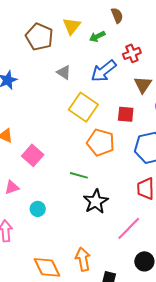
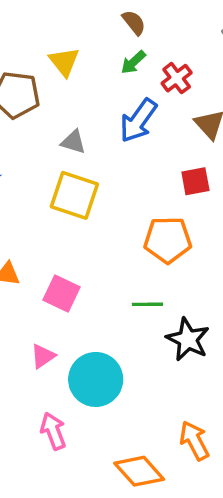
green arrow: (97, 36) -> (133, 62), moved
yellow square: (83, 107) -> (74, 195), moved
cyan circle: (38, 209) -> (96, 379), size x2.0

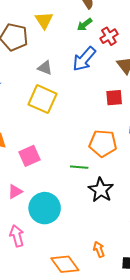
orange pentagon: (168, 240) -> (103, 143), moved
pink square: (62, 294) -> (29, 156), turned 35
orange arrow: (194, 441) -> (99, 249), size x0.7

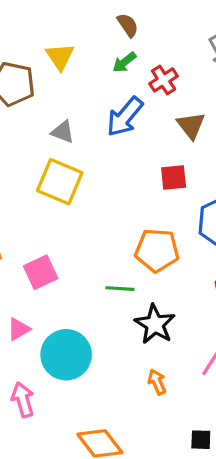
orange arrow: (99, 249) -> (157, 382), moved

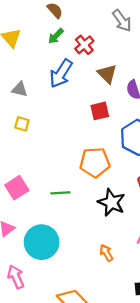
yellow square: (60, 182) -> (22, 124), size x0.5
green line: (120, 289) -> (60, 193), moved
black star: (155, 324) -> (112, 202), moved

